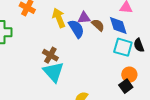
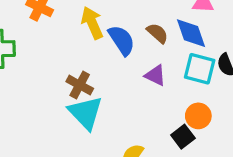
purple triangle: (84, 18) -> (155, 75), moved, turned 32
orange circle: (129, 75) -> (198, 116), moved
black square: (126, 86) -> (183, 137), moved

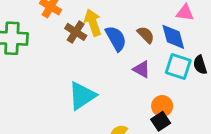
brown cross: (80, 85) -> (76, 32), moved
cyan triangle: (85, 113) -> (82, 96), turned 36
orange circle: (198, 116) -> (162, 106), moved

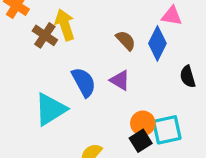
blue diamond: (173, 37) -> (157, 43), turned 40
blue semicircle: (116, 38) -> (84, 82), moved
cyan square: (178, 67) -> (167, 130), moved, turned -32

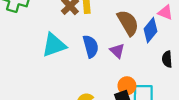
brown semicircle: (126, 40) -> (128, 23), size x1.6
cyan triangle: (50, 109) -> (54, 45), moved

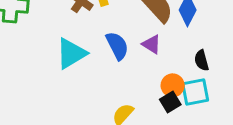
black semicircle: (167, 59) -> (202, 60), moved

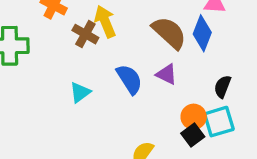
cyan triangle: (71, 53) -> (80, 92), size x0.6
black semicircle: (202, 60) -> (223, 87), turned 42

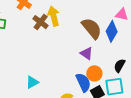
blue semicircle: (129, 79) -> (83, 82), moved
cyan triangle: (80, 92) -> (32, 82), moved
orange circle: (194, 117) -> (94, 73), moved

